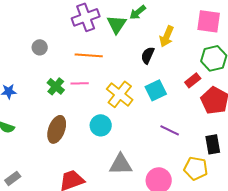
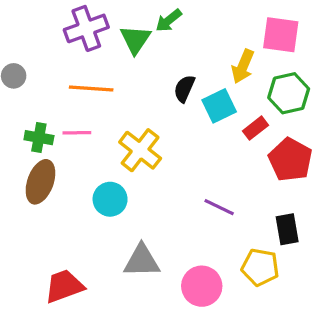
yellow arrow: (167, 36) -> (243, 66), moved
green cross: (56, 86) -> (39, 138), turned -30
cyan square: (156, 90) -> (219, 106), moved
brown ellipse: (57, 129) -> (40, 182), moved

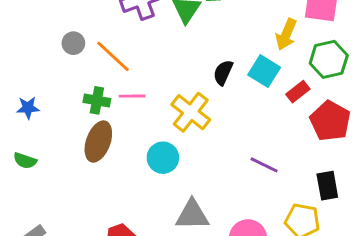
orange line: (91, 89) -> (113, 56), moved, turned 39
black semicircle: (184, 89) -> (223, 73), moved
cyan square: (219, 106) -> (264, 71), turned -32

